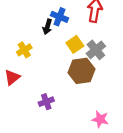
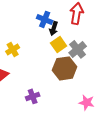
black arrow: (47, 27) -> (54, 28), moved
pink star: (100, 119) -> (87, 102), moved

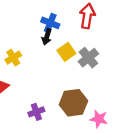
black arrow: (54, 28) -> (47, 37), moved
brown hexagon: (65, 68) -> (73, 103), moved

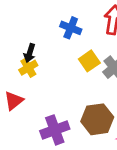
black arrow: (47, 37) -> (30, 53), moved
purple cross: (36, 112) -> (55, 130), size x1.5

